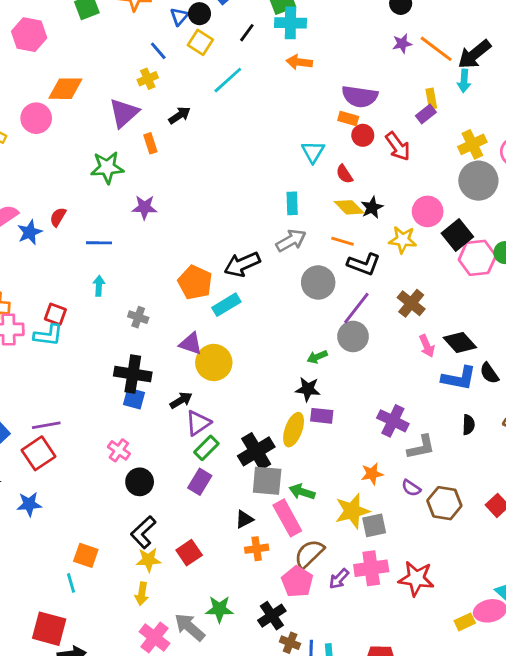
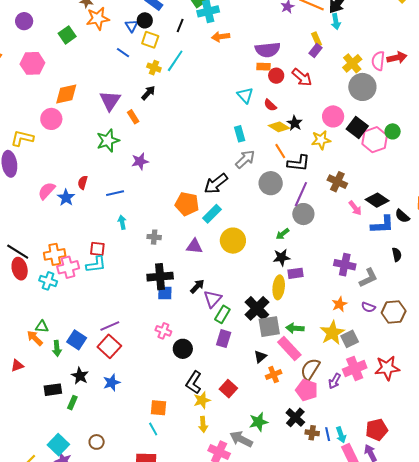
yellow cross: (148, 79) -> (154, 68), moved, turned -32
orange line: (342, 241) -> (280, 151), turned 56
yellow circle: (214, 363) -> (233, 241), moved

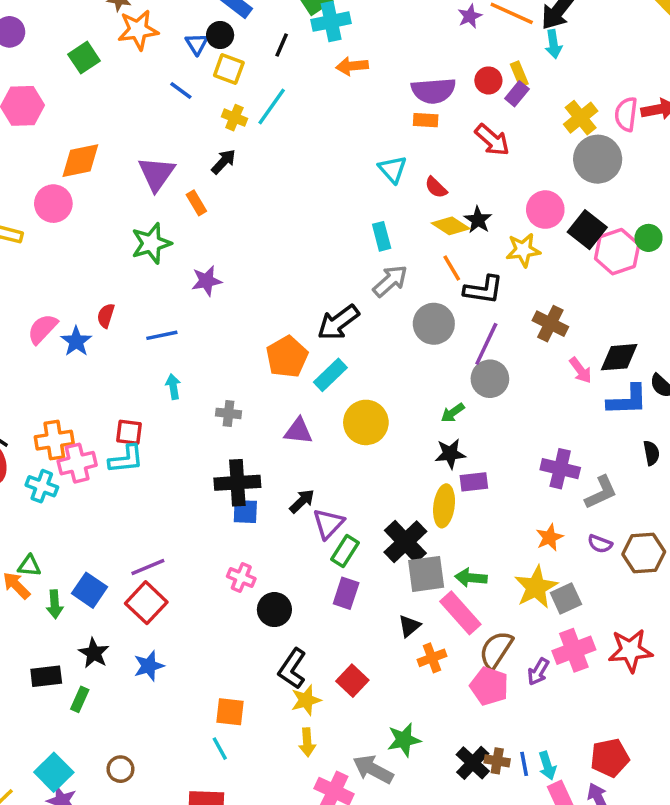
red circle: (276, 76) -> (488, 80), moved
black diamond: (377, 200) -> (619, 357), turned -40
orange pentagon: (187, 204) -> (287, 357), turned 30
black cross: (295, 417) -> (473, 763), moved

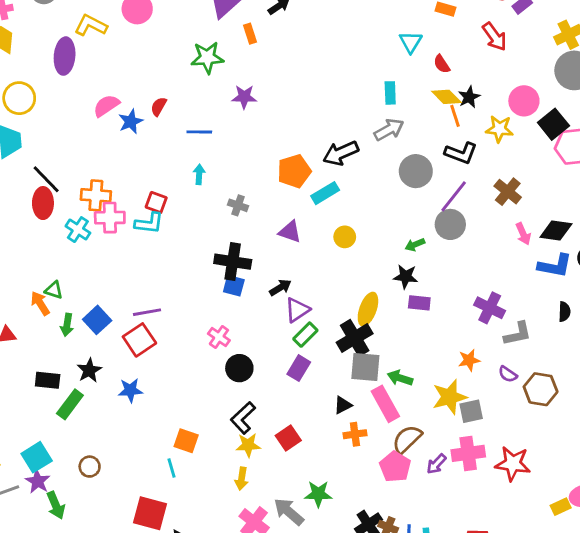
orange line: (452, 268) -> (455, 116), moved
yellow circle: (366, 422) -> (345, 237), size x0.6
yellow ellipse: (444, 506) -> (368, 309), moved
green rectangle: (80, 699) -> (70, 404), size x1.5

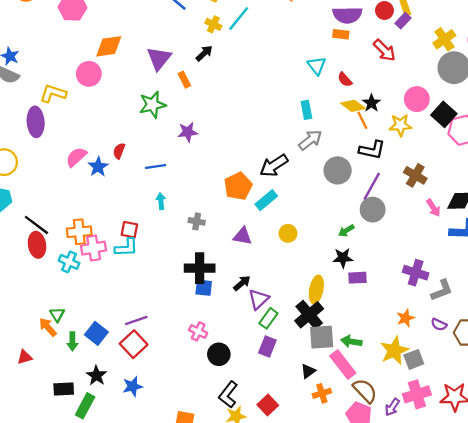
green triangle: (54, 290) -> (57, 315), turned 49
brown semicircle: (407, 439) -> (365, 391), turned 100

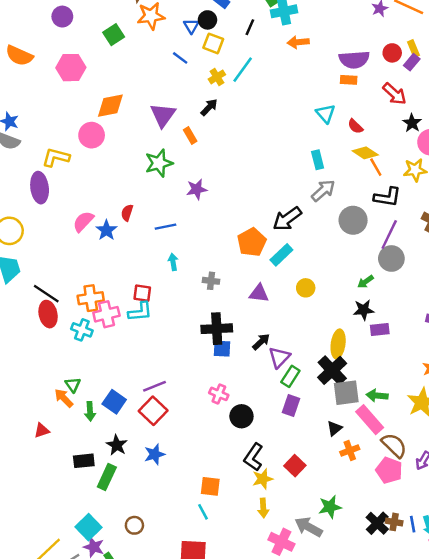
yellow cross: (213, 24) -> (217, 77), turned 35
black star: (371, 103) -> (412, 123), moved

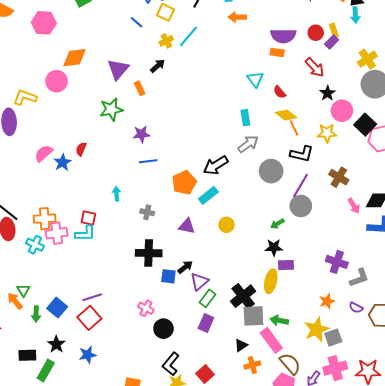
blue line: (166, 227) -> (148, 161), moved
yellow ellipse: (338, 344) -> (271, 281), moved
blue square: (222, 349) -> (168, 276), moved

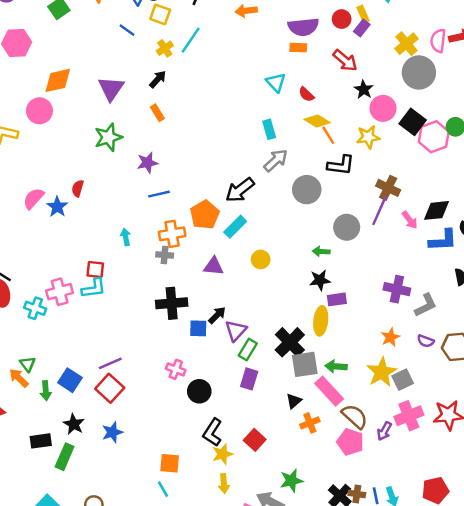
orange rectangle: (140, 88) -> (157, 113), moved
purple line: (301, 186) -> (380, 210), moved
orange cross: (45, 219) -> (172, 234), moved
green arrow: (277, 224) -> (321, 251), turned 40

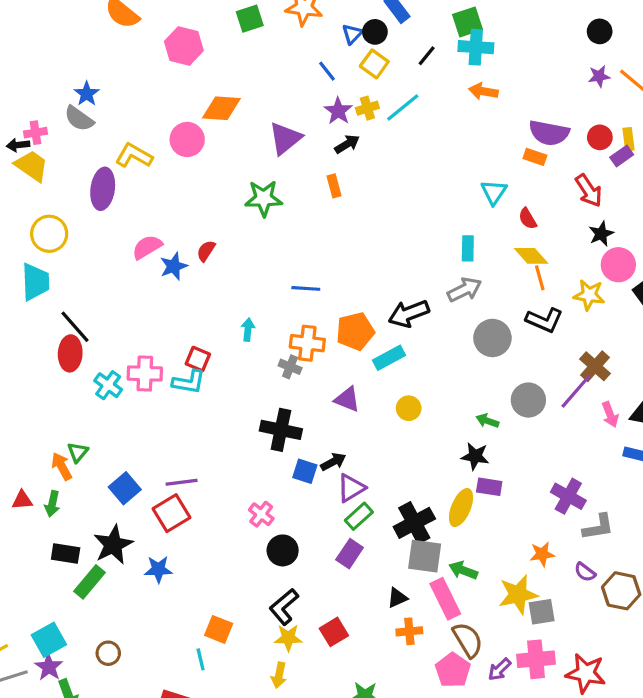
purple star: (147, 163) -> (338, 111), moved, turned 30
green arrow: (46, 391) -> (52, 504), moved
black star: (74, 424) -> (113, 545), size x1.4

